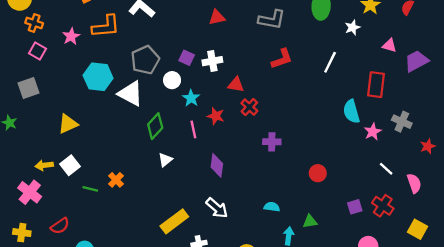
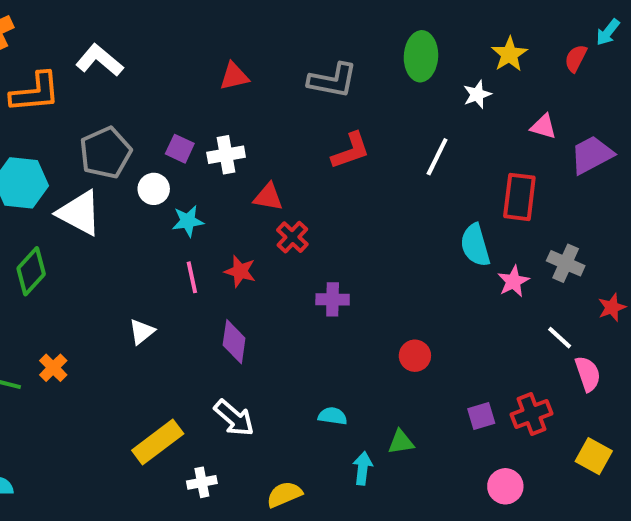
cyan star: (191, 98) -> (188, 221), turned 30
red star: (216, 116) -> (240, 271), moved
green diamond: (155, 126) -> (31, 271), moved
white line: (386, 169) -> (560, 338), moved
red cross: (383, 206) -> (531, 414), turned 35

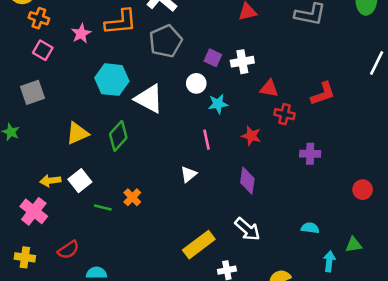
red L-shape: (351, 151) -> (323, 94), moved
gray pentagon: (105, 153) -> (166, 41), moved
red cross: (292, 237) -> (285, 114), turned -30
pink line: (192, 277) -> (206, 140), moved

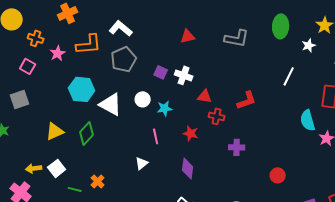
orange cross: (39, 18) -> (36, 38), moved
white cross: (242, 62) -> (184, 75), turned 30
white circle: (196, 83) -> (143, 99), moved

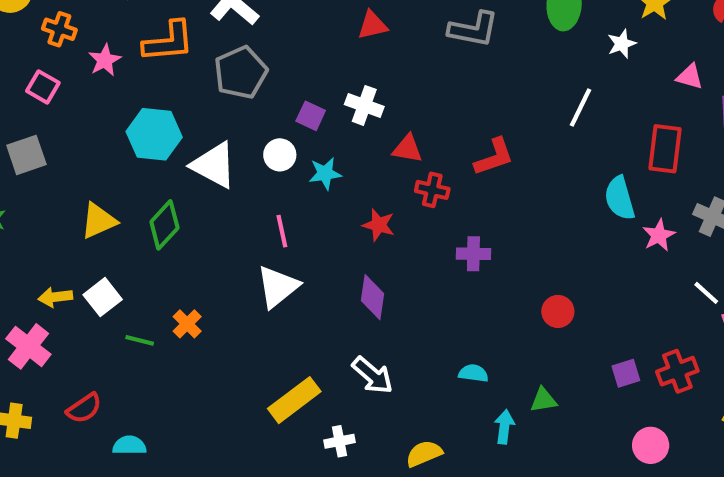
purple square: (161, 72) -> (311, 116), moved
pink line: (156, 136) -> (282, 231), moved
white triangle: (142, 163) -> (278, 287), size x1.6

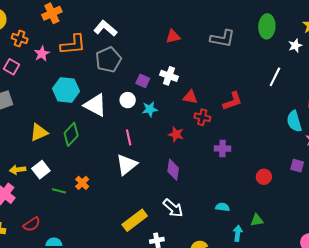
purple square: (626, 373) -> (297, 166), moved, turned 32

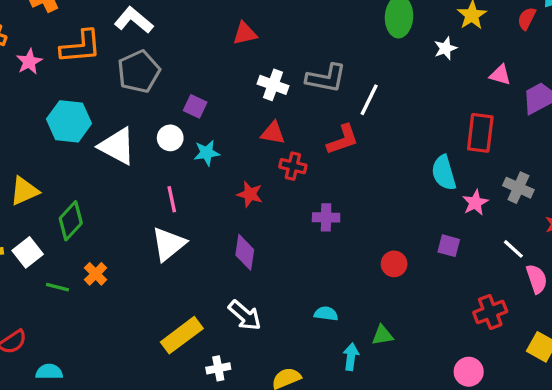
gray L-shape: (222, 38) -> (326, 78), moved
white cross: (169, 76) -> (273, 85), moved
white line: (275, 77) -> (369, 100), moved
green diamond: (71, 134) -> (71, 221), moved

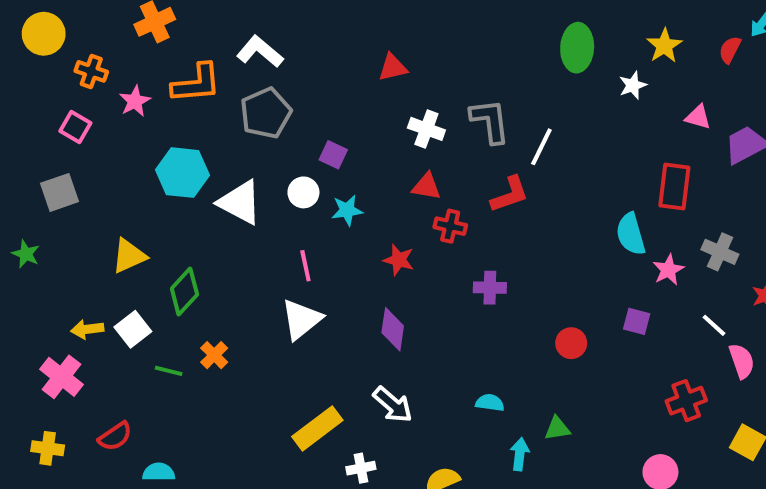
gray L-shape: (326, 78) -> (490, 121), turned -108

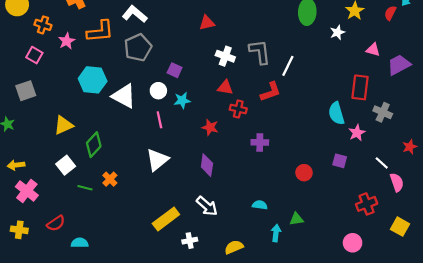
gray cross: (720, 252) -> (383, 112), moved
pink line: (305, 266) -> (159, 120), moved
yellow arrow: (87, 329) -> (16, 165), moved

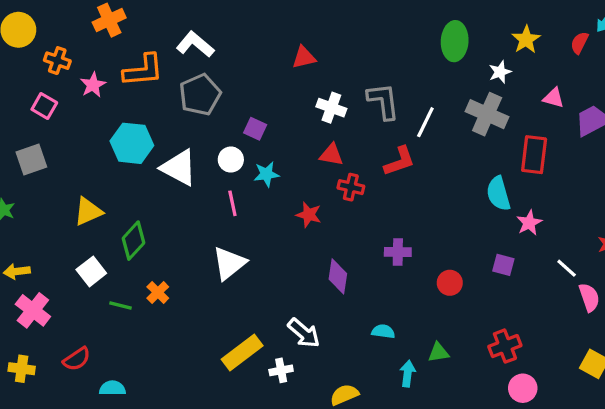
gray cross: (383, 112) -> (487, 114), moved, size x1.4
purple cross: (260, 142) -> (398, 252), moved
purple diamond: (207, 165) -> (338, 276), moved
red cross: (367, 204) -> (505, 346), moved
white cross: (190, 241) -> (281, 370), moved

